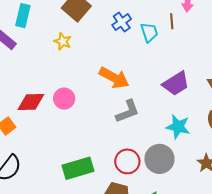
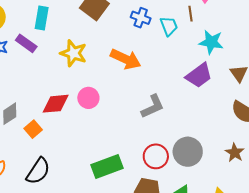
blue cross: (122, 22) -> (141, 18), turned -30
yellow star: (63, 41) -> (73, 53), moved, size x1.5
orange arrow: (114, 78) -> (126, 59), moved
cyan star: (178, 127) -> (211, 42), moved

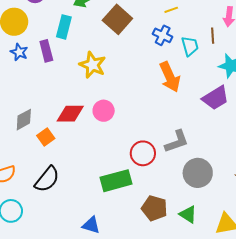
purple rectangle: (26, 43) -> (46, 51), turned 35
orange arrow: (126, 59) -> (170, 77), moved, turned 36
gray L-shape: (153, 106) -> (177, 141), moved
red circle: (156, 156) -> (143, 153), moved

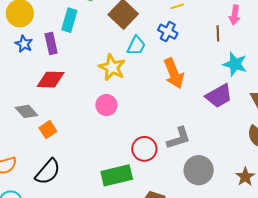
cyan trapezoid: (190, 46) -> (136, 46), moved, turned 40
yellow star: (92, 65) -> (112, 67), moved
red diamond: (70, 114) -> (51, 80), moved
gray diamond: (24, 120) -> (26, 111), turned 75

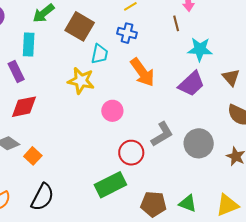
pink circle: (106, 105) -> (112, 111), moved
gray circle: (199, 170) -> (199, 143), moved

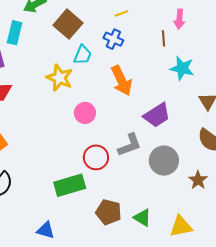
purple trapezoid: (191, 84) -> (157, 115), moved

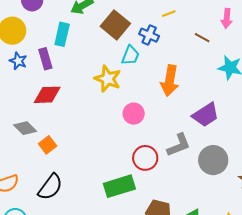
brown line: (163, 38) -> (202, 38), moved, turned -56
blue cross: (113, 39) -> (149, 35), moved
orange arrow: (121, 81) -> (170, 81), turned 36

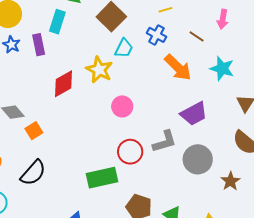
blue cross: (149, 35) -> (157, 35), moved
orange arrow: (170, 81) -> (178, 68), moved, turned -60
red diamond: (47, 95) -> (63, 84), moved, turned -32

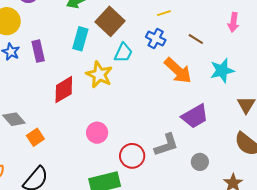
pink arrow: (223, 19) -> (233, 22), moved
cyan rectangle: (57, 22) -> (80, 39), moved
cyan star: (222, 69) -> (222, 71), turned -30
pink circle: (122, 106) -> (97, 133), moved
gray circle: (198, 159) -> (200, 162), size x0.6

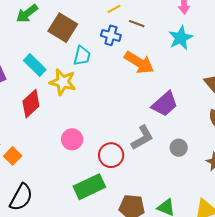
cyan rectangle: (80, 39) -> (35, 65), moved, turned -50
brown line: (196, 39) -> (137, 24), moved
cyan star: (222, 71) -> (181, 38), moved

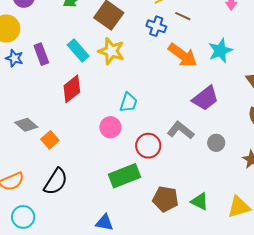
cyan star: (181, 38) -> (220, 51), moved
cyan trapezoid: (82, 56) -> (128, 102), moved
yellow star: (63, 82) -> (111, 51), moved
gray L-shape: (142, 138) -> (181, 130), turned -116

